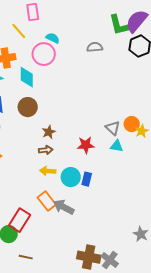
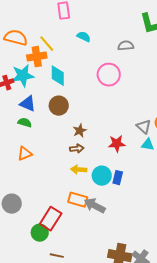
yellow line: (19, 31) -> (47, 44), moved
pink circle: (44, 54) -> (109, 75), moved
orange rectangle: (47, 201) -> (78, 200), turned -36

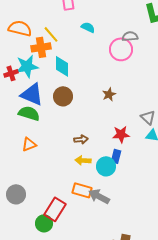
pink circle: (109, 75) -> (121, 49), moved
blue triangle: (28, 104) -> (32, 94), size x1.4
green semicircle: (25, 123) -> (29, 113), size x1.5
brown star: (80, 131) -> (109, 94), moved
blue rectangle: (118, 178) -> (116, 156), moved

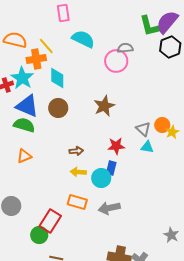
cyan semicircle: (88, 27) -> (83, 39), size x1.6
cyan star: (27, 66) -> (22, 78), turned -30
brown star: (109, 94) -> (104, 106), size x1.5
gray arrow: (99, 196) -> (109, 208), moved, turned -40

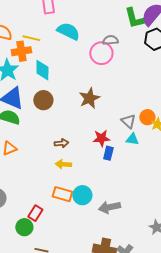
yellow line: (46, 46) -> (31, 38), turned -36
blue rectangle: (111, 168) -> (108, 153), moved
cyan circle: (101, 178) -> (82, 195), moved
gray arrow: (109, 208) -> (109, 207), moved
red rectangle: (50, 221) -> (35, 213), size x0.7

